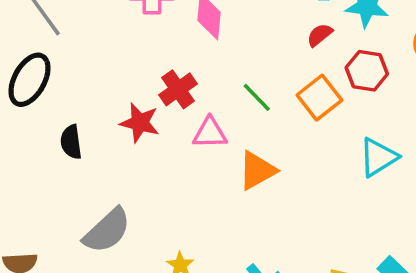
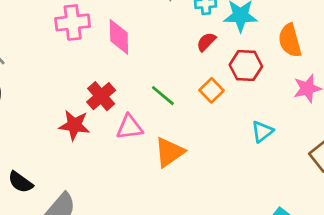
orange square: (319, 98) -> (211, 90), size x0.7
black semicircle: (71, 142) -> (20, 182), moved, turned -40
cyan triangle: (378, 157) -> (262, 132), size x0.7

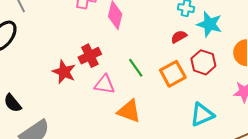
orange square: (211, 90) -> (173, 74), size x1.4
cyan triangle: (262, 132) -> (202, 115), size x1.4
orange triangle: (169, 152) -> (129, 111), turned 40

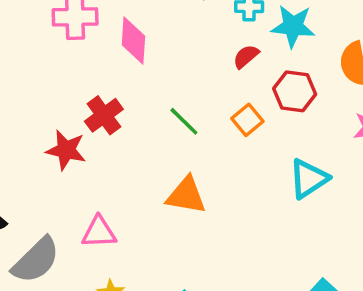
orange square: (173, 74) -> (247, 120), size x0.7
pink triangle: (105, 84) -> (99, 232), moved

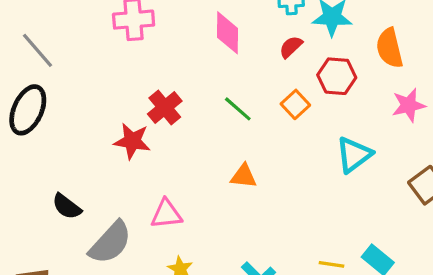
pink diamond: (133, 41) -> (227, 33), moved
orange triangle: (186, 195) -> (244, 176), size x0.7

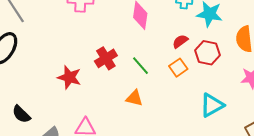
red semicircle: (291, 47) -> (180, 41), moved
red cross: (165, 108) -> (106, 58), moved
orange triangle: (244, 176) -> (134, 98), moved

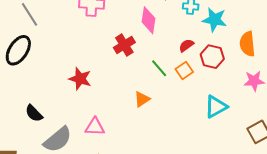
red cross: (106, 58) -> (124, 45), moved
green line: (141, 66) -> (159, 68), moved
orange triangle: (134, 98) -> (142, 99), turned -48

